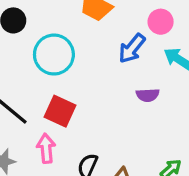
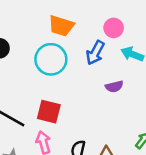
cyan circle: (54, 55) -> (51, 59), moved

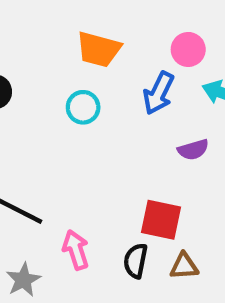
cyan circle: (51, 59) -> (83, 107), size x0.6
red square: (49, 112) -> (161, 220), moved

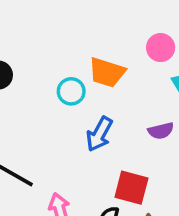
orange trapezoid: (99, 49) -> (107, 72), moved
blue arrow: (159, 93) -> (99, 134), moved

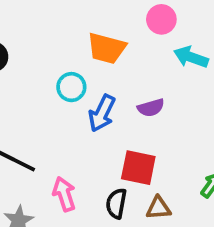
cyan circle: (71, 91) -> (71, 87), moved
purple semicircle: (161, 131) -> (151, 108), moved

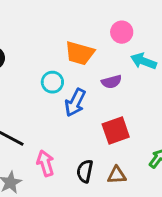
purple semicircle: (151, 108) -> (112, 82), moved
red square: (138, 168) -> (116, 130), moved, turned -32

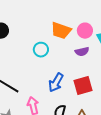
pink circle: (122, 32) -> (85, 31), moved
blue arrow: (75, 102) -> (56, 83), moved

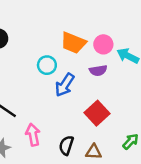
blue arrow: (56, 83) -> (65, 85), moved
red square: (83, 86) -> (97, 113), turned -30

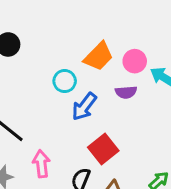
orange trapezoid: (73, 43) -> (99, 56), turned -72
red square: (97, 113) -> (103, 149), moved

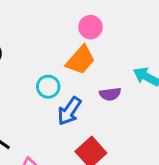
pink circle: (135, 61) -> (90, 27), moved

